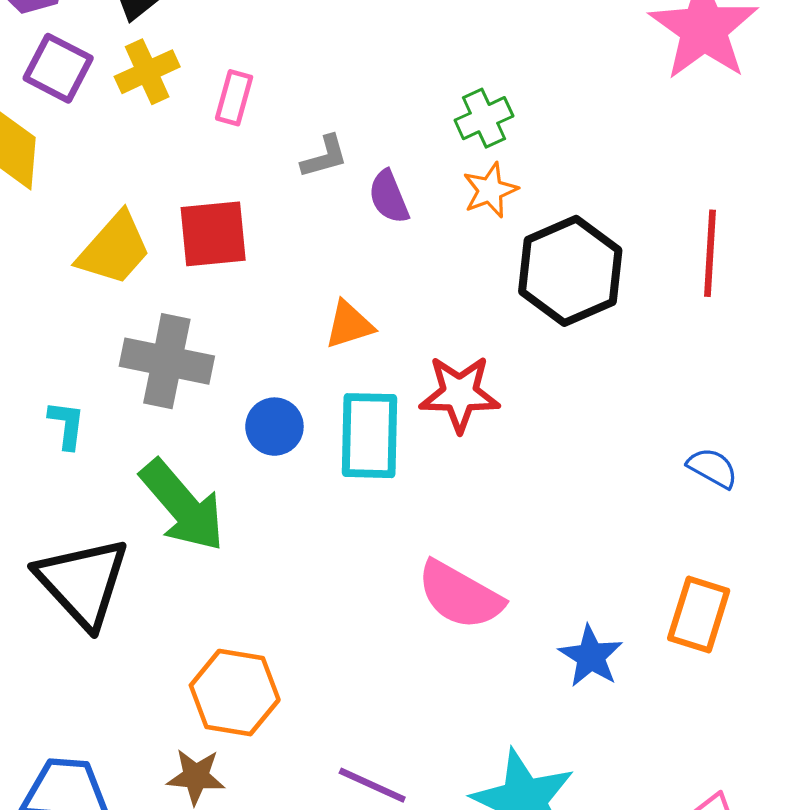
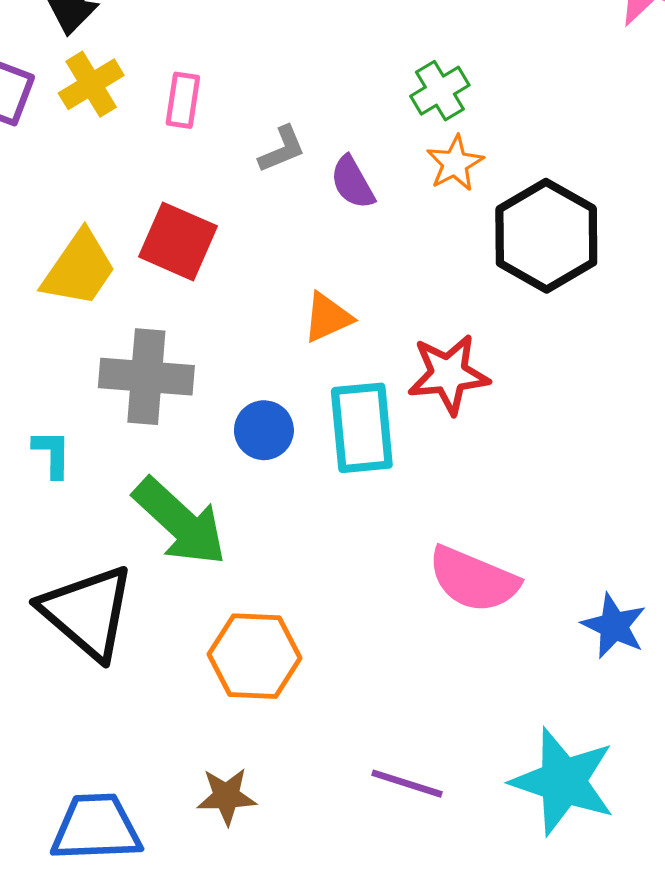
red square: (213, 234) -> (178, 241), turned 36
orange hexagon: (235, 693) -> (255, 656), moved

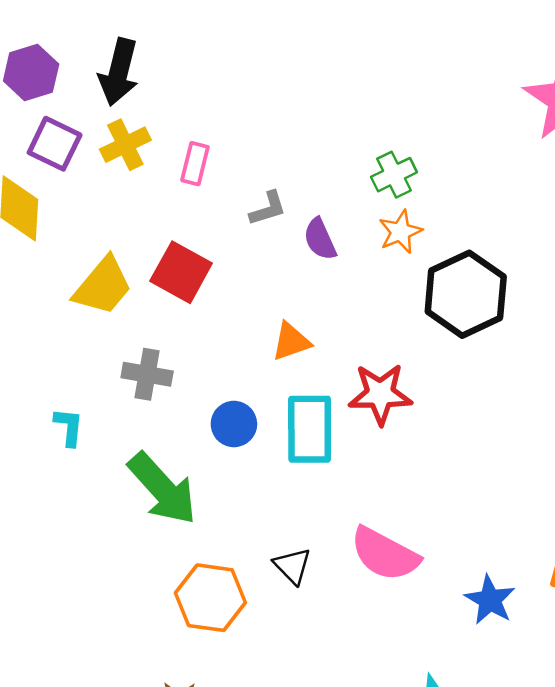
gray cross: (146, 377) -> (147, 374), size x0.7
black triangle: (87, 612) -> (293, 566), moved, size x0.5

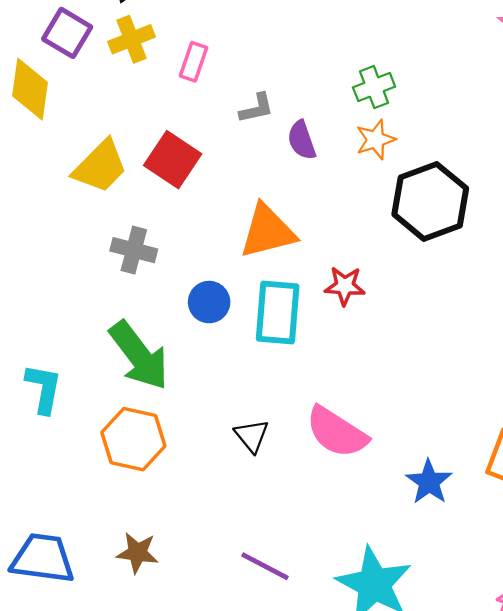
orange triangle: (291, 342) -> (267, 231), size x1.6
red star: (380, 394) -> (345, 286), size x0.7
cyan L-shape: (69, 427) -> (44, 389), moved, size x1.4
orange hexagon: (210, 598) -> (133, 439), moved

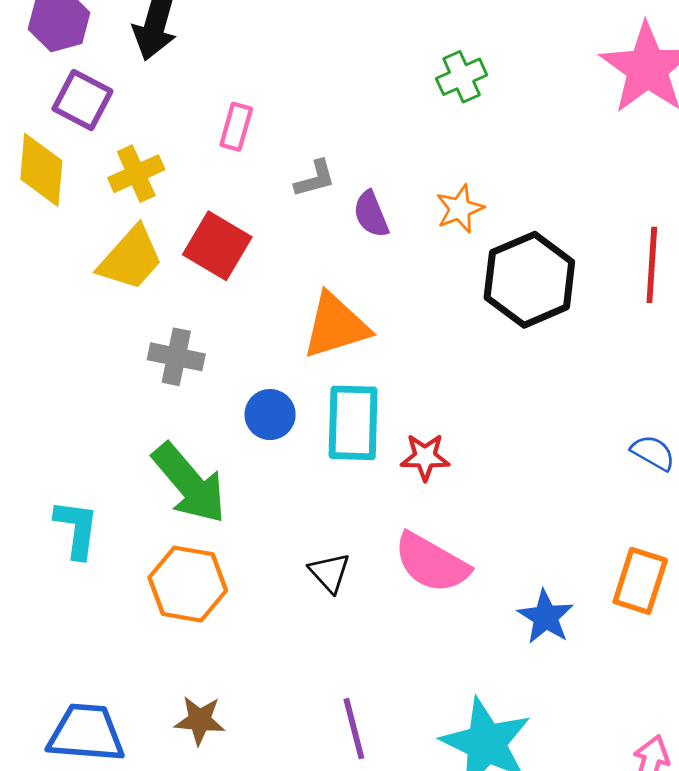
yellow cross: (132, 39) -> (136, 174), moved
green cross: (374, 87) -> (462, 77), moved
red star: (345, 286) -> (425, 457), moved
purple line: (265, 566) -> (354, 729), turned 51

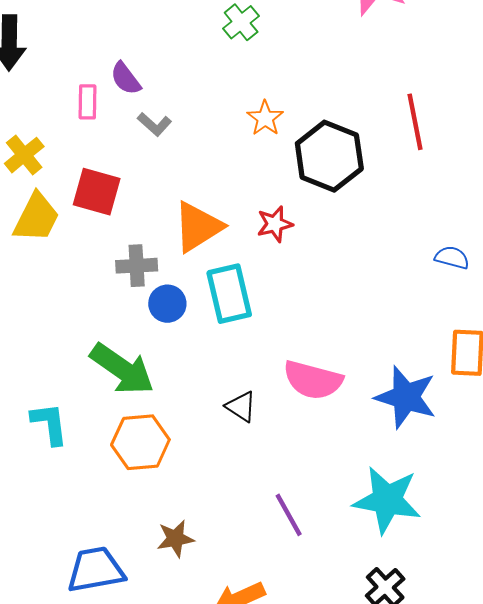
gray L-shape: (315, 179) -> (154, 124), turned 72
purple semicircle: (371, 214) -> (126, 79), moved
gray cross: (176, 357) -> (137, 266), moved
red star: (425, 457) -> (275, 224), moved
blue star: (546, 617) -> (406, 397), size x1.5

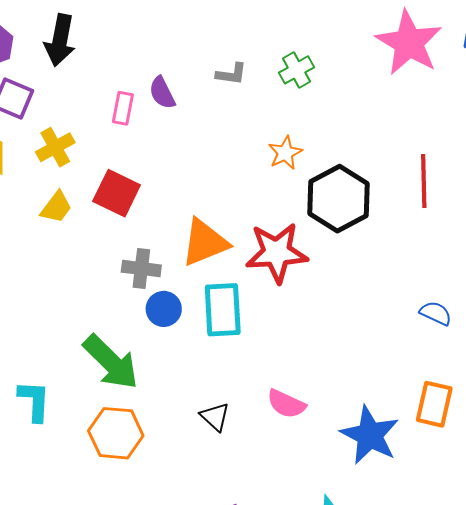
green cross: (241, 22) -> (296, 70), moved
gray L-shape: (154, 124) -> (231, 74), moved, turned -44
yellow trapezoid: (36, 218) -> (56, 207), size x0.7
red star: (275, 224) -> (277, 253), size x1.8
pink semicircle: (313, 380) -> (286, 404), size x0.7

